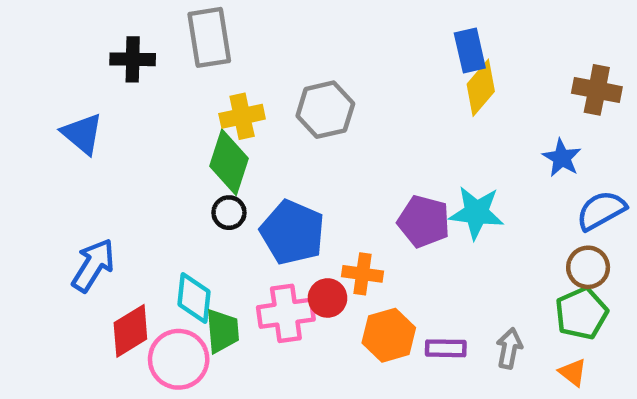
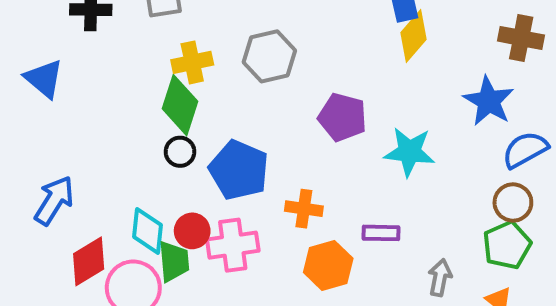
blue star: (562, 158) -> (489, 101), size x1.4
purple pentagon: (424, 221) -> (342, 117), moved
red circle: (327, 298) -> (192, 231), moved
purple rectangle: (446, 348) -> (381, 233), moved

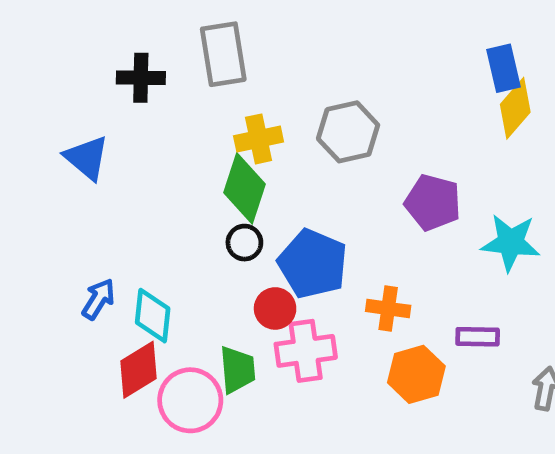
blue arrow: (54, 200) -> (98, 299), size x0.7
cyan diamond: (148, 231) -> (153, 316), moved
red circle: (192, 231) -> (275, 308), moved

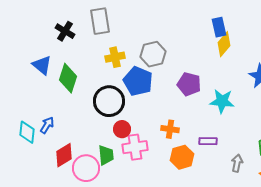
black cross: (141, 78) -> (65, 31), turned 30
green diamond: (244, 188) -> (68, 78), moved
black circle: (244, 243) -> (109, 101), size x2.0
blue pentagon: (313, 264) -> (138, 81), moved
cyan diamond: (153, 316) -> (27, 132), moved

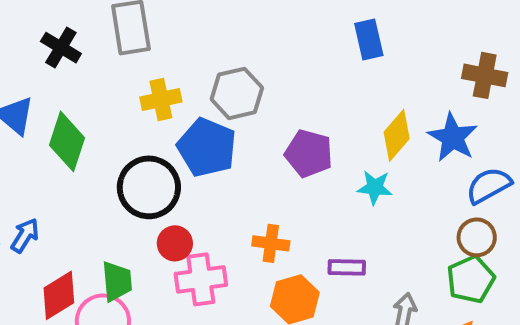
yellow diamond: (224, 44) -> (397, 135), moved
cyan star: (222, 101) -> (375, 187), size x0.7
green trapezoid: (106, 155) -> (117, 281), moved

